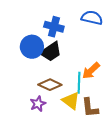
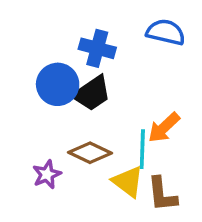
purple star: (38, 104) -> (47, 174), moved

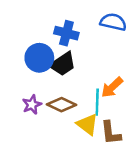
purple star: (47, 174) -> (32, 105), moved

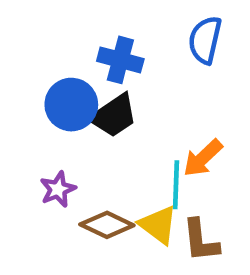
blue semicircle: (113, 22) -> (205, 40), turned -90
brown diamond: (61, 105) -> (107, 225), moved

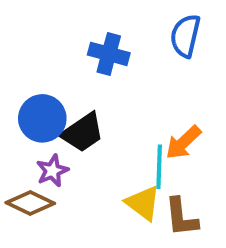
blue circle: (71, 105) -> (42, 118), moved
black trapezoid: (114, 116) -> (83, 132), moved
brown diamond: (107, 225) -> (30, 203), moved

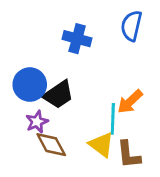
brown diamond: (30, 203) -> (51, 145), moved, turned 36

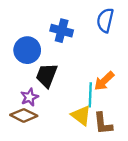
blue circle: (30, 85) -> (27, 50), moved
black trapezoid: (58, 95) -> (47, 75), turned 145
brown diamond: (51, 145) -> (24, 115), moved, turned -35

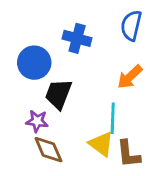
orange arrow: (104, 81) -> (130, 77), moved
purple star: (29, 97) -> (37, 121), turned 30
brown diamond: (24, 115) -> (48, 150), moved, turned 40

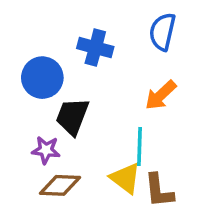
brown diamond: (48, 150) -> (60, 185), turned -64

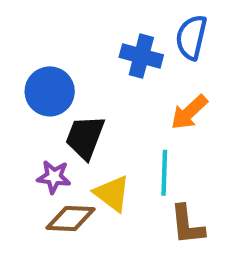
blue cross: (95, 48) -> (141, 56), moved
yellow triangle: (125, 178) -> (112, 194), moved

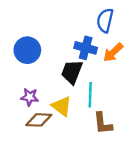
blue cross: (141, 56) -> (86, 48), moved
orange arrow: (189, 112) -> (113, 52), moved
black trapezoid: (85, 137) -> (72, 72), moved

